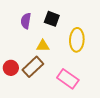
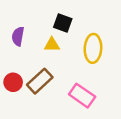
purple semicircle: (26, 21) -> (18, 36), moved
yellow triangle: (43, 46) -> (52, 45), moved

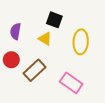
yellow triangle: (52, 45) -> (45, 39), turned 32
red circle: (13, 82) -> (11, 60), moved

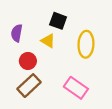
red circle: (11, 60) -> (28, 61), moved
brown rectangle: (34, 70) -> (29, 86), moved

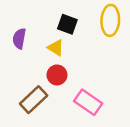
yellow ellipse: (86, 44) -> (110, 20), moved
red circle: (28, 61) -> (57, 75), moved

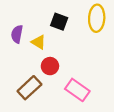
yellow triangle: (56, 48) -> (39, 42), moved

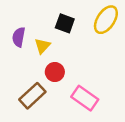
yellow ellipse: (97, 18) -> (106, 20), turned 30
yellow triangle: (39, 42) -> (42, 46), turned 42

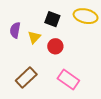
yellow ellipse: (106, 20) -> (86, 16), turned 70
red circle: (55, 72) -> (55, 46), moved

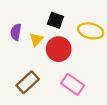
yellow ellipse: (86, 16) -> (91, 31), moved
red circle: (55, 46) -> (59, 49), size x1.5

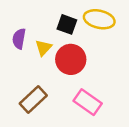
yellow ellipse: (91, 31) -> (99, 19), moved

